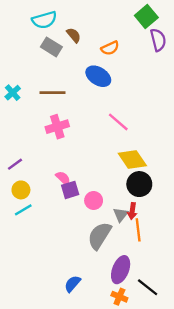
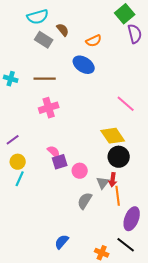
cyan cross: (13, 93) -> (11, 79), turned -32
pink line: (118, 122) -> (126, 104), moved
cyan line: (23, 210) -> (20, 179), turned -35
gray semicircle: (99, 236) -> (85, 201), size x0.7
purple ellipse: (121, 270) -> (132, 219), moved

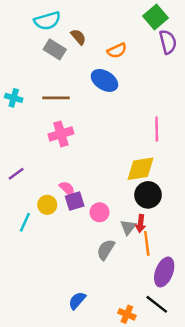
pink line: (126, 104) -> (157, 129), turned 48
yellow diamond: (113, 136) -> (141, 169), turned -65
yellow circle: (18, 162) -> (47, 205), moved

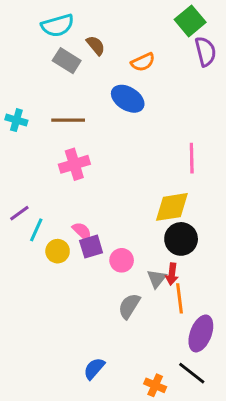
cyan line: (25, 222) -> (36, 230), moved

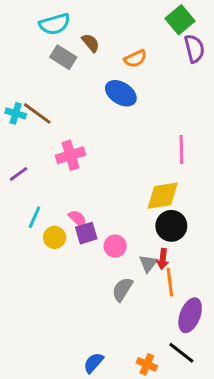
brown line: (68, 120) -> (37, 113), moved, turned 36
purple line: (19, 213) -> (19, 174), moved
blue semicircle: (94, 369) -> (93, 363), moved

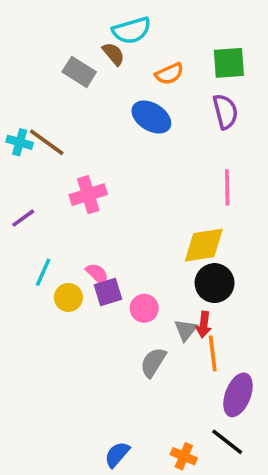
green square: (180, 20) -> (229, 63), moved, turned 36
cyan semicircle: (55, 24) -> (132, 30), moved
purple semicircle: (194, 49) -> (225, 112), moved

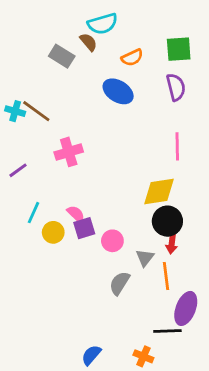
red arrow: (204, 325) -> (172, 244), moved
black line: (227, 442) -> (167, 331), moved, turned -40

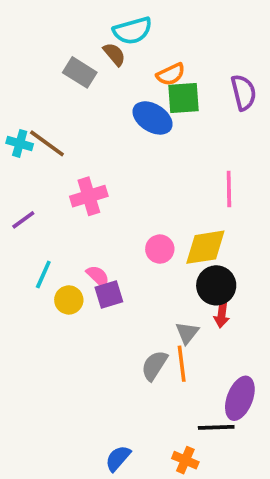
green square: (179, 49) -> (183, 98), moved
purple semicircle: (176, 87) -> (244, 92), moved
pink circle: (112, 241) -> (160, 249), moved
orange line: (166, 276) -> (182, 364), moved

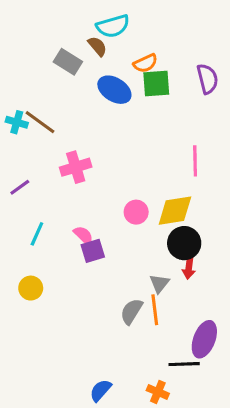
blue ellipse: (153, 118) -> (114, 90), moved
yellow circle: (69, 300) -> (31, 288), moved

